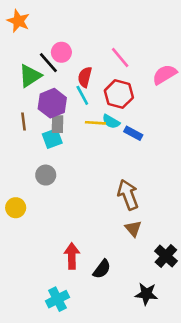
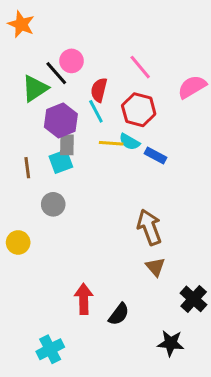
brown line: (24, 121) -> (27, 168), moved
cyan cross: (57, 299) -> (50, 349), moved

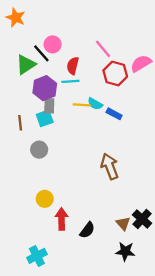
red hexagon: (139, 110) -> (115, 74), moved
cyan line: (96, 111) -> (70, 81), turned -66
yellow circle: (18, 242) -> (45, 199), moved
brown triangle: (155, 267) -> (123, 223), moved

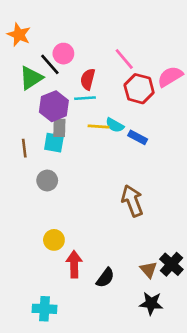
orange star: (16, 18) -> (19, 35), moved
cyan square: (45, 118) -> (54, 143), turned 30
cyan cross: (37, 256) -> (45, 309), turned 30

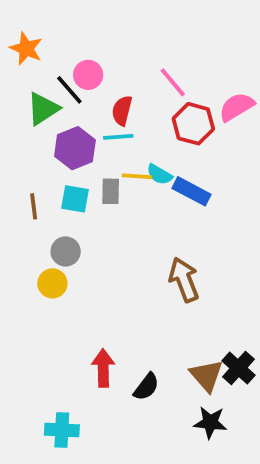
gray rectangle: (59, 128) -> (111, 191), moved
blue rectangle: (138, 137) -> (191, 191), size x1.4
yellow circle: (54, 240) -> (52, 283), moved
brown triangle: (148, 270) -> (207, 376), size x1.4

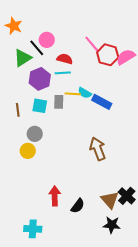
red semicircle: (122, 111) -> (65, 59), turned 91
red hexagon: (193, 124) -> (108, 55), moved

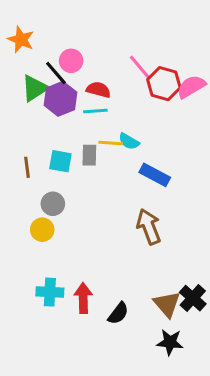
purple hexagon: (40, 79) -> (60, 99), moved
blue rectangle: (102, 102) -> (155, 175), moved
cyan cross: (33, 229) -> (50, 292), moved

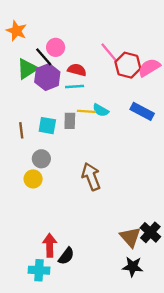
blue rectangle: (155, 175) -> (142, 111), moved
brown arrow: (149, 227) -> (91, 177), moved
cyan cross: (50, 292) -> (39, 270), moved
red arrow: (83, 298) -> (50, 245), moved
black semicircle: (118, 313) -> (66, 256), moved

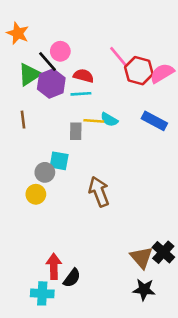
cyan square: (47, 126) -> (59, 161), moved
brown line: (21, 130) -> (23, 120), moved

